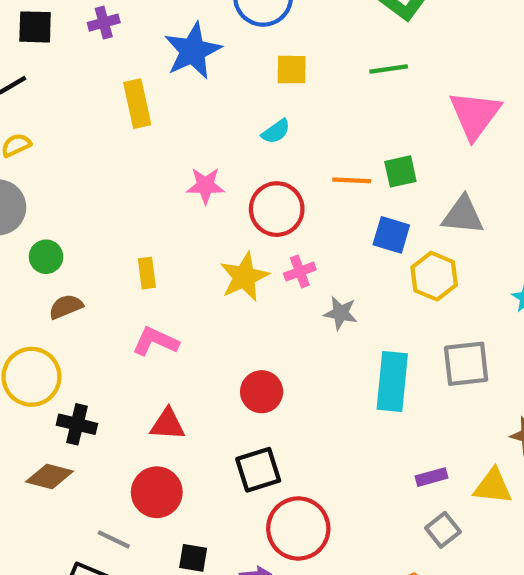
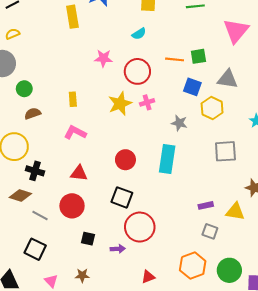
gray star: (340, 313) -> (179, 123), moved
cyan rectangle: (392, 382) -> (167, 159), moved
black square: (258, 470) -> (122, 197), turned 35
gray square: (443, 530) -> (210, 231), turned -35
gray line: (114, 539) -> (40, 216), moved

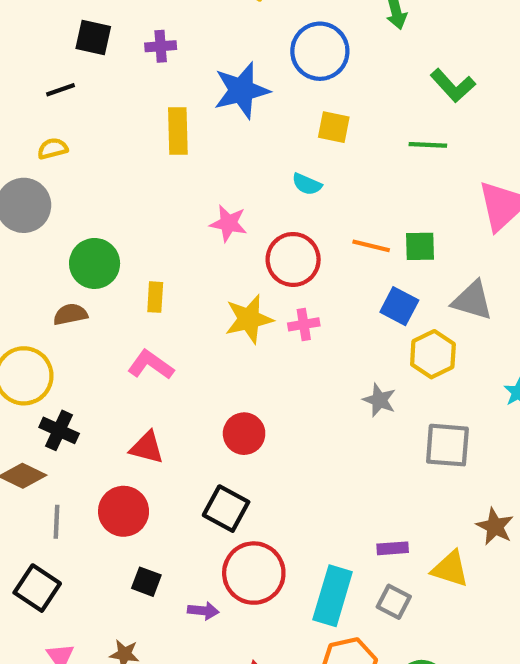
cyan semicircle: (139, 34) -> (307, 184), turned 48
green circle: (24, 89) -> (95, 263), moved, size x1.5
gray star: (179, 123) -> (379, 400), moved
cyan rectangle: (167, 159) -> (333, 596), moved
gray line: (40, 216) -> (56, 522), turned 56

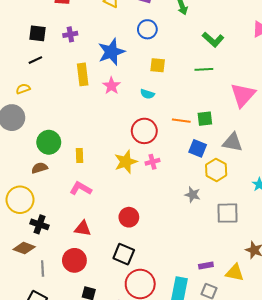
blue circle: (320, 51) -> (147, 29), size x0.7
black line: (60, 90) -> (35, 60), moved
pink star: (228, 223) -> (111, 86), moved, turned 30

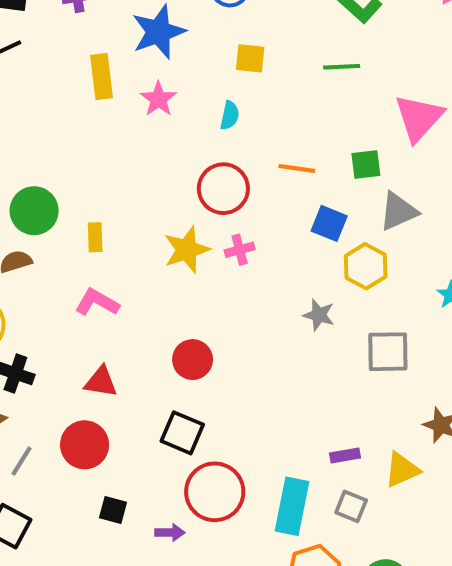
cyan semicircle: (147, 94) -> (230, 115), turned -96
green square: (205, 119) -> (366, 164), moved
gray triangle: (233, 142) -> (398, 211), turned -35
gray line: (43, 269) -> (21, 461), turned 35
yellow triangle: (235, 273) -> (402, 470), turned -36

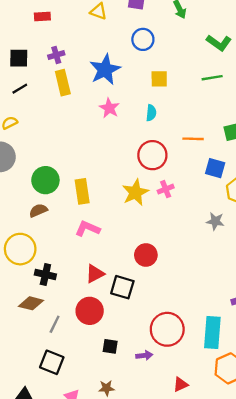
yellow rectangle: (101, 77) -> (63, 83), moved
yellow rectangle: (95, 237) -> (82, 191), size x1.5
red triangle: (101, 382) -> (95, 274), turned -30
black square: (182, 433) -> (122, 287), moved

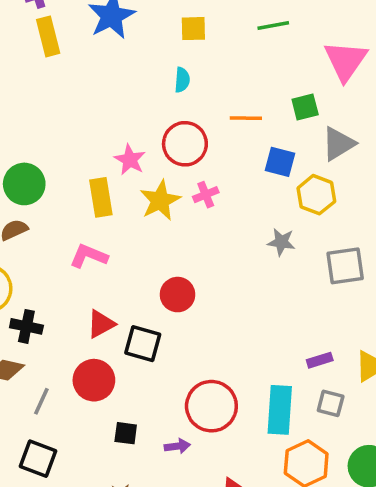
pink star: (109, 108) -> (130, 160), moved
yellow rectangle: (82, 191) -> (101, 197), moved

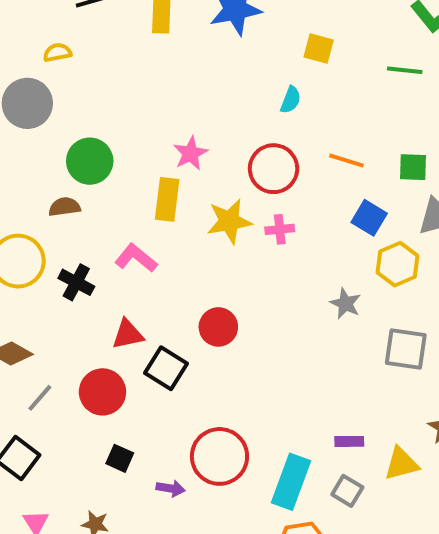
pink star: (130, 160) -> (190, 153), moved
black cross: (26, 326) -> (76, 282), moved

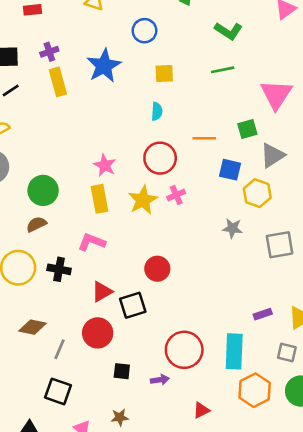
black square: (166, 368) -> (133, 305), turned -32
gray square: (347, 491) -> (287, 352), moved

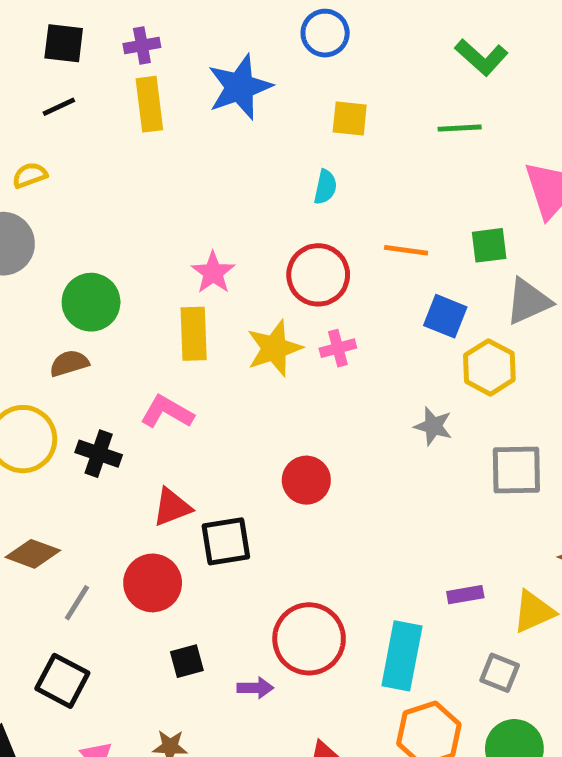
red circle: (157, 269) -> (306, 480), moved
black square: (122, 371) -> (187, 661), turned -30

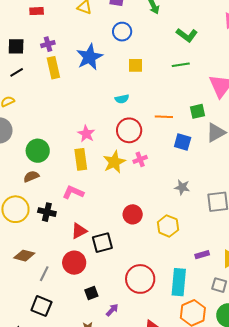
cyan semicircle: (325, 187) -> (122, 99), moved, turned 72
yellow hexagon: (489, 367) -> (168, 226), moved
purple arrow: (255, 688) -> (112, 310), moved, turned -40

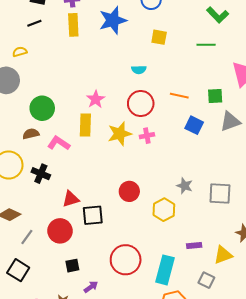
gray star: (182, 187) -> (185, 186), moved
pink L-shape: (73, 192) -> (59, 143), moved

